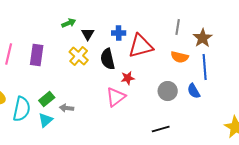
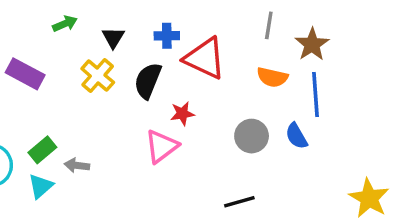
green arrow: (69, 23) -> (65, 24), moved
red triangle: (141, 46) -> (205, 58), turned 40
purple rectangle: (37, 55) -> (25, 74), turned -70
black semicircle: (108, 59) -> (148, 81), turned 35

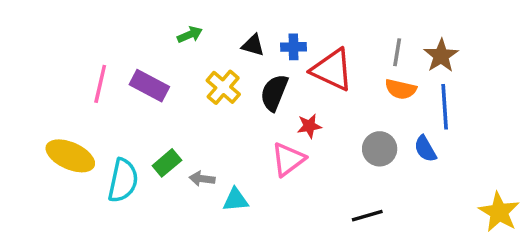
gray line: (269, 25) -> (397, 52), moved
black triangle: (113, 37) -> (253, 45), moved, turned -45
cyan triangle: (41, 186) -> (235, 200), moved, turned 36

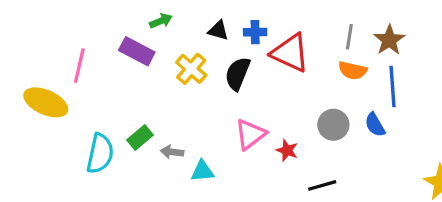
purple rectangle: (149, 86) -> (137, 51), moved
red star: (309, 126) -> (287, 150), moved, turned 30
yellow ellipse: (70, 156) -> (46, 102), moved

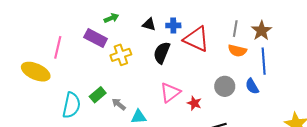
yellow cross: (191, 69) -> (121, 55), moved, turned 30
gray arrow: (172, 152) -> (119, 104), turned 32

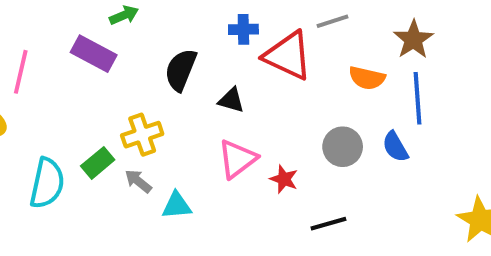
black triangle: (149, 24) -> (231, 100), moved
gray line: (235, 29) -> (332, 21), moved, turned 63
black semicircle: (162, 53) -> (181, 70), moved
yellow cross: (121, 55) -> (142, 135), moved

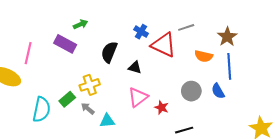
blue cross: (243, 29) -> (141, 32), turned 32

